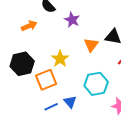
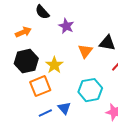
black hexagon: (22, 64) -> (26, 61), moved

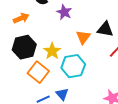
orange square: (40, 86) -> (38, 72), turned -30
cyan hexagon: (90, 90) -> (73, 66), moved

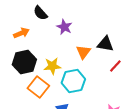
yellow star: (52, 51) -> (52, 66), turned 30

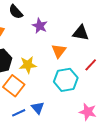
black triangle: (105, 44) -> (81, 33), moved
cyan hexagon: (73, 81) -> (66, 80), moved

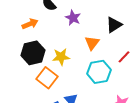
black triangle: (81, 33) -> (114, 25), turned -42

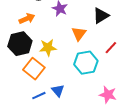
orange arrow: (30, 24) -> (27, 19), moved

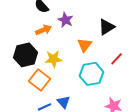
orange arrow: (27, 19) -> (44, 30), moved

